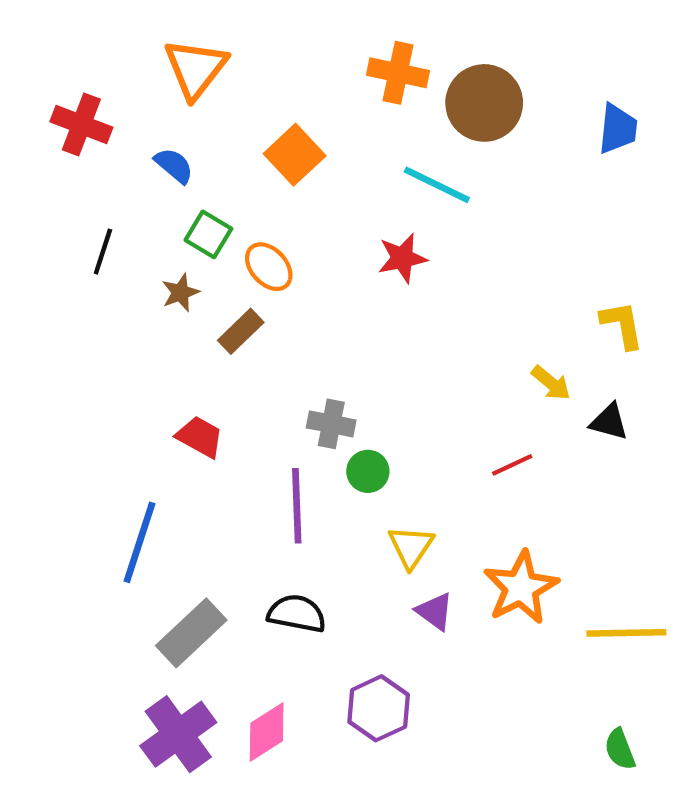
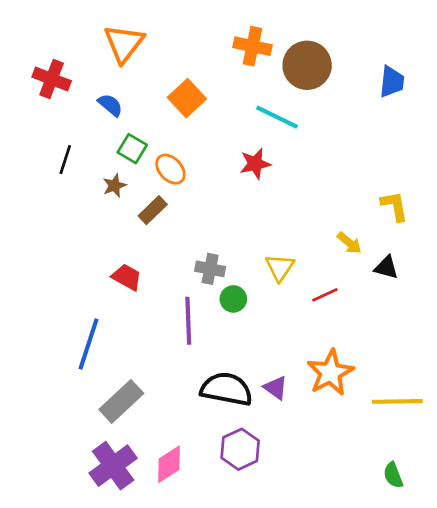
yellow triangle: (411, 547) -> (280, 267), moved
black semicircle: (297, 614) -> (226, 389), moved, size x1.4

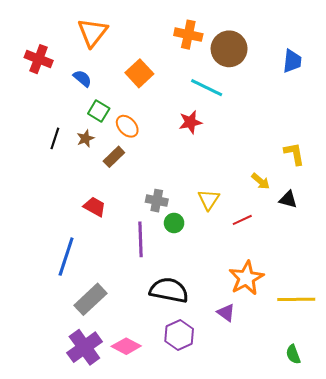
black line: (65, 160) -> (55, 138), moved
purple triangle: (276, 388) -> (226, 313), moved
pink diamond: (169, 464) -> (126, 346), turned 60

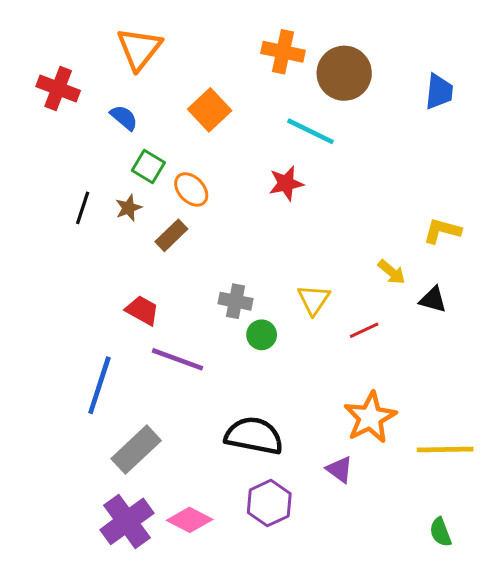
yellow L-shape: (294, 154) -> (442, 231), turned -65
purple line: (140, 239) -> (177, 359), moved, turned -68

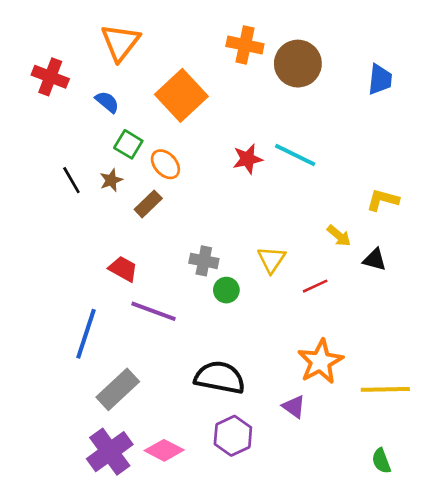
orange square: (210, 110) -> (181, 95), size x1.4
cyan line: (311, 131) -> (295, 155), moved
black line: (83, 208) -> (71, 180), turned -48

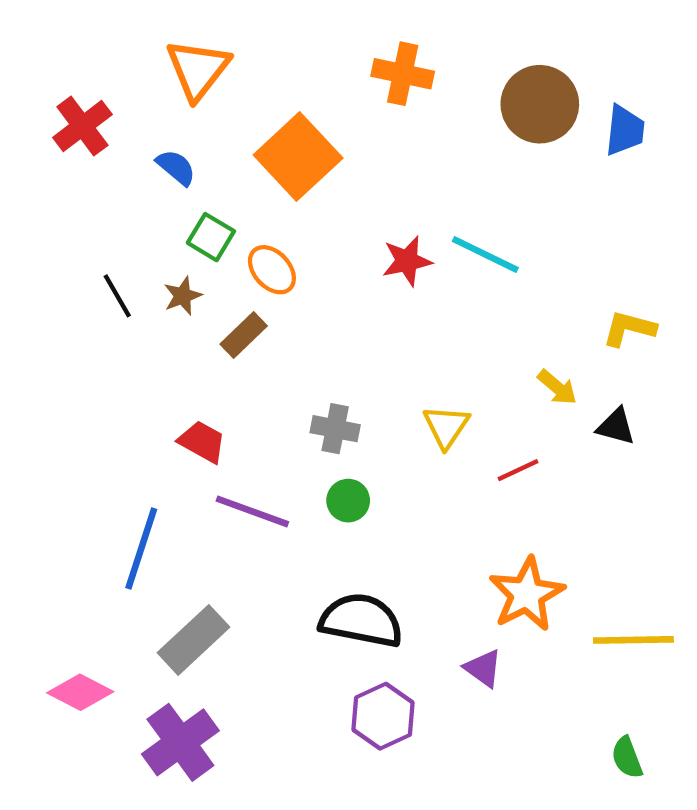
brown circle: (298, 64) -> (540, 104), moved
red cross: (50, 77) -> (82, 126), turned 32
green circle: (226, 290) -> (348, 501), moved
pink diamond: (164, 450) -> (80, 692), moved

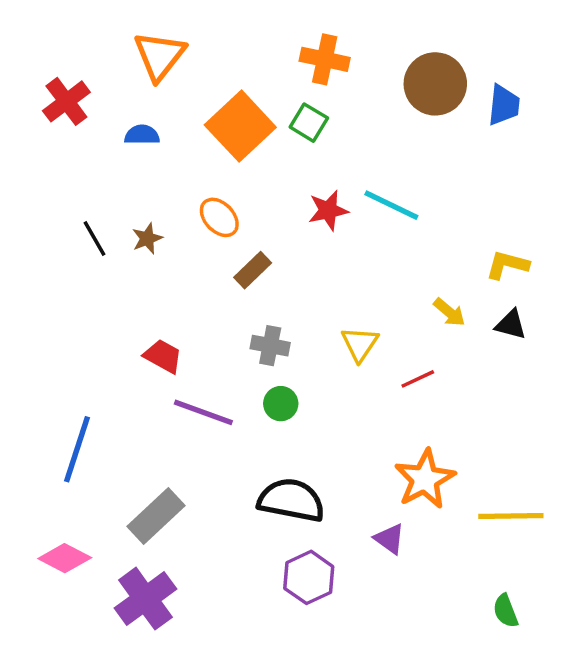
blue semicircle: (176, 167) -> (142, 135), turned -40
green square: (211, 237) -> (309, 123), moved
brown rectangle: (244, 335) -> (253, 270), moved
black triangle: (616, 427) -> (511, 325), moved
blue line: (141, 548) -> (77, 449), moved

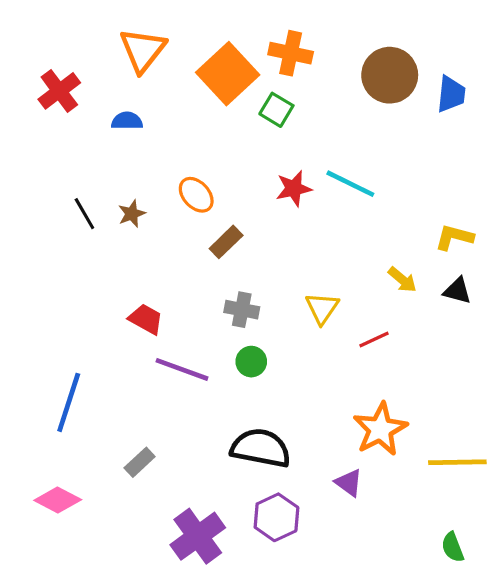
orange square: (240, 126) -> (228, 74), moved
gray rectangle: (156, 516) -> (140, 462), size x0.6
purple cross: (145, 599) -> (198, 536), moved

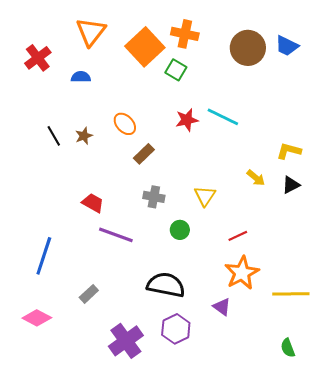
blue trapezoid: (451, 94) -> (287, 46), moved, turned 110
black triangle: (457, 291) -> (291, 185), turned -42
red line: (374, 340) -> (238, 236), moved
green circle: (251, 362) -> (180, 230), moved

